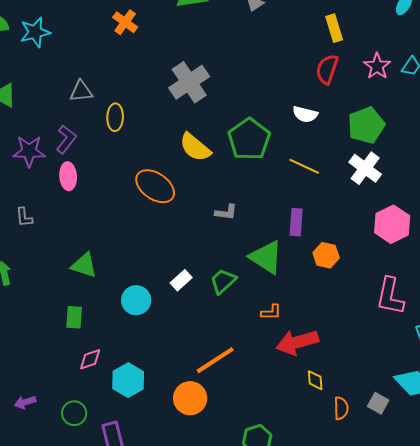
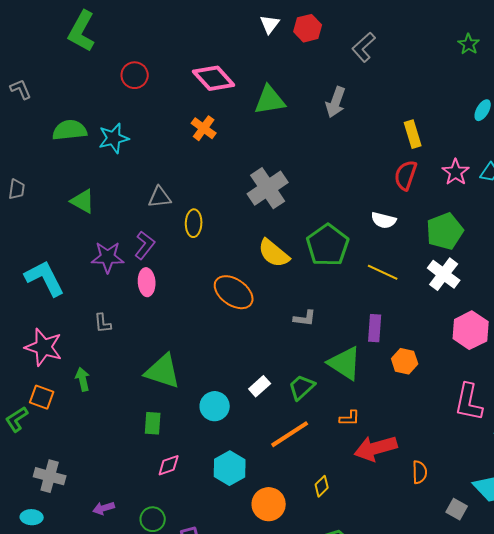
green triangle: (84, 265) -> (163, 371), size x1.4
orange line: (215, 360) -> (290, 434), moved
cyan hexagon: (128, 380) -> (230, 468), moved
yellow diamond: (315, 380) -> (322, 486), moved, turned 50
orange semicircle: (341, 408) -> (420, 472), moved

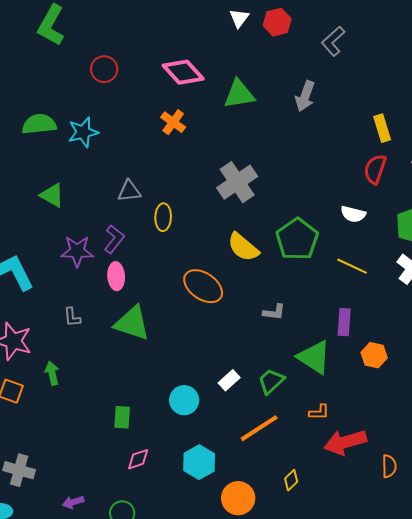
green triangle: (163, 371) -> (132, 323), moved

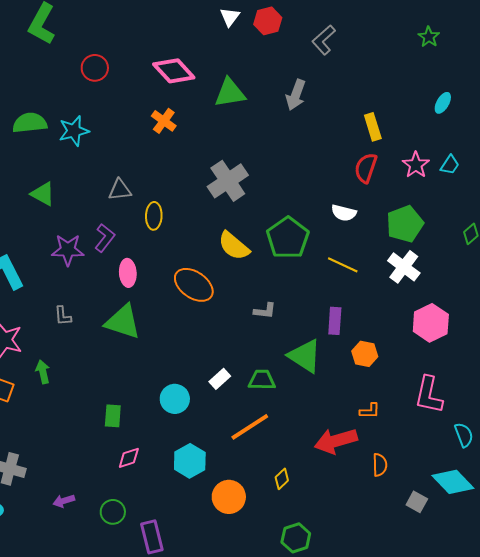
pink ellipse: (116, 276) -> (128, 273), moved
green trapezoid: (271, 381) -> (262, 380), turned 44
orange L-shape: (319, 412) -> (370, 411), moved

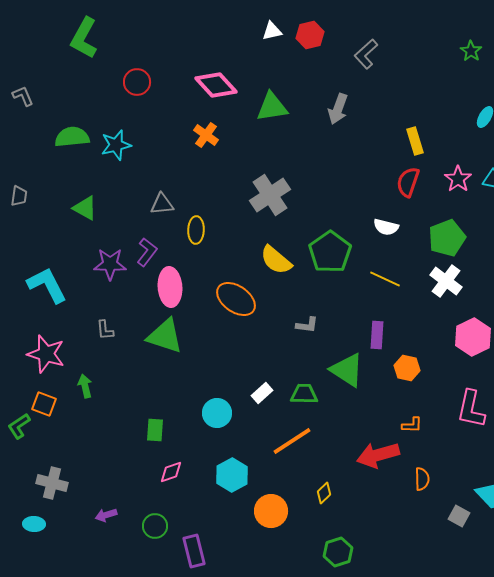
white triangle: (230, 17) -> (272, 31), turned 40
pink ellipse: (128, 273) -> (170, 287), size x1.4

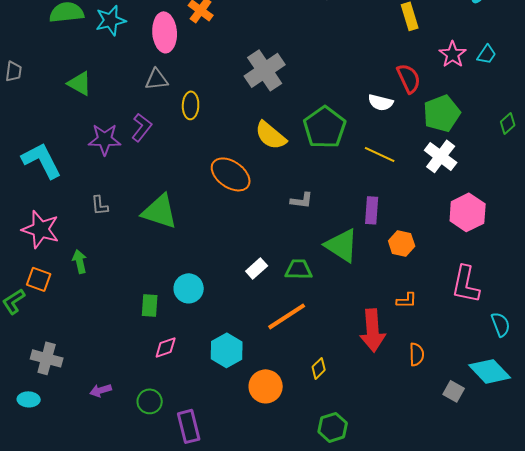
red semicircle: (408, 182) -> (409, 78), moved, turned 136
pink ellipse: (170, 287) -> (165, 32), moved
cyan circle: (217, 413) -> (189, 288), moved
red arrow: (378, 455) -> (373, 330), turned -78

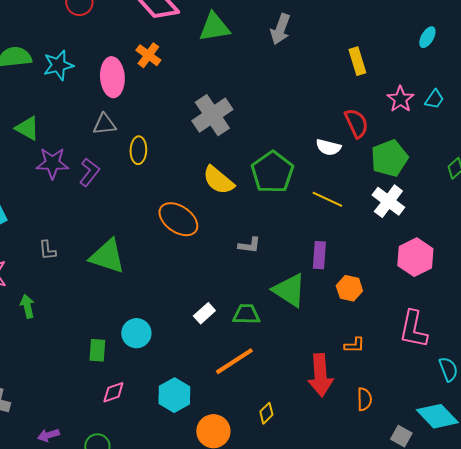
purple star: (105, 139) -> (52, 163), moved

